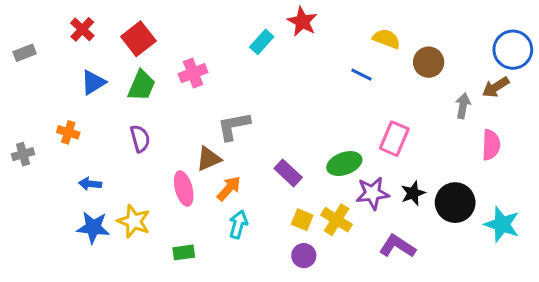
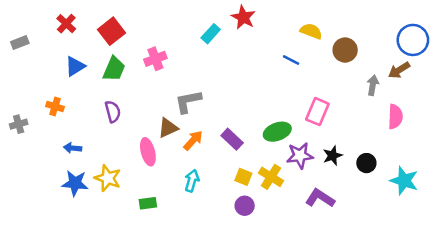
orange arrow: (229, 189) -> (193, 140), moved
black circle: (455, 203) -> (366, 163), size x0.6

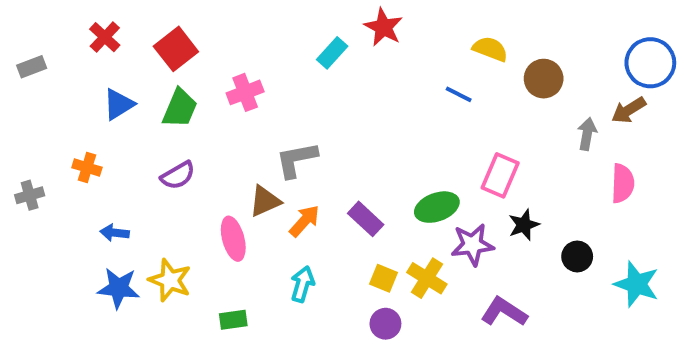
purple semicircle: (113, 112) -> (178, 175), turned 75
black star: (333, 156) -> (524, 225), moved

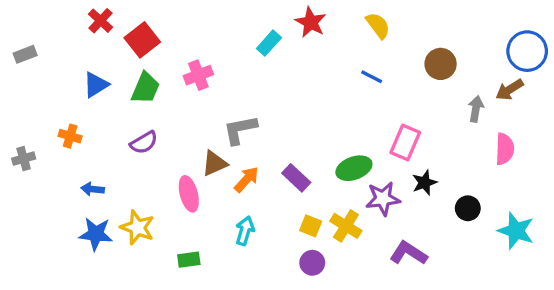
red cross: (105, 37) -> (101, 21), moved
yellow semicircle: (490, 49) -> (378, 25), moved, turned 32

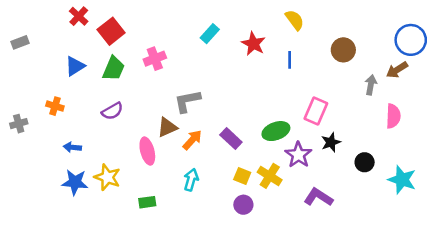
red star: (311, 22) -> (253, 44), moved
blue line: (372, 77) -> (290, 60), turned 63
purple star: (383, 199) -> (298, 155), turned -30

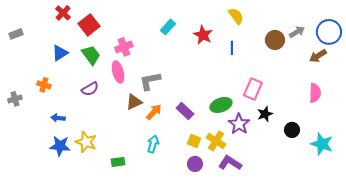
green trapezoid: (114, 69) -> (91, 55), turned -60
gray arrow: (371, 85) -> (297, 32), moved, turned 49
pink ellipse: (147, 151) -> (118, 72), moved
purple L-shape: (318, 197) -> (230, 163), moved

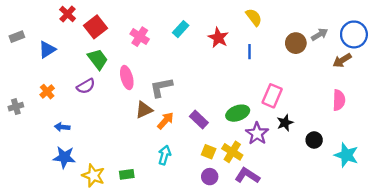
pink cross: (124, 47) -> (140, 37), moved, turned -36
blue triangle: (60, 53) -> (47, 50), moved
orange cross: (44, 85) -> (47, 92), turned 32
purple semicircle: (90, 89) -> (86, 86), moved
yellow star: (86, 142) -> (93, 176), moved

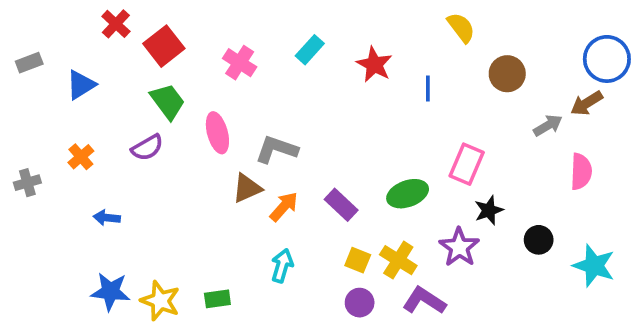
yellow semicircle: (254, 17) -> (461, 28), moved
gray arrow: (319, 34) -> (548, 125), moved
gray L-shape: (161, 87) -> (277, 149), turned 30
purple star: (257, 134) -> (459, 247), moved
blue star: (64, 157) -> (110, 291), moved

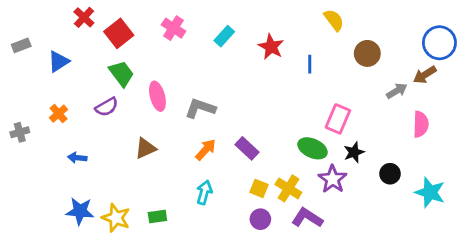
pink cross: (240, 63) -> (174, 28), moved
brown triangle: (247, 188) -> (145, 148), moved
green ellipse: (408, 194) -> (312, 148), moved, turned 44

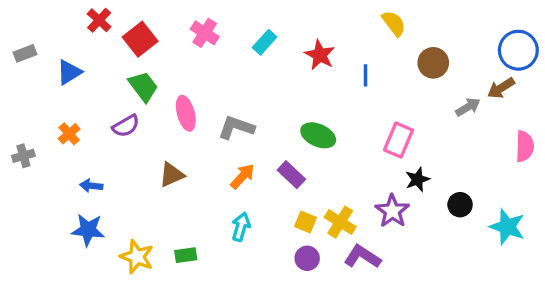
pink semicircle: (421, 124) -> (525, 146), moved
green ellipse: (312, 148) -> (318, 135), moved
blue star: (80, 211) -> (88, 230), moved

